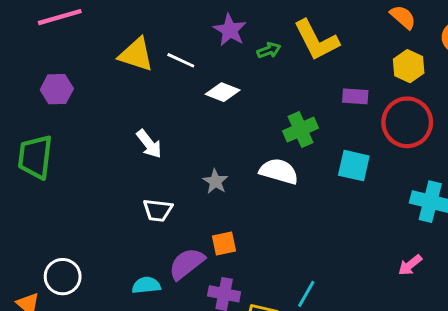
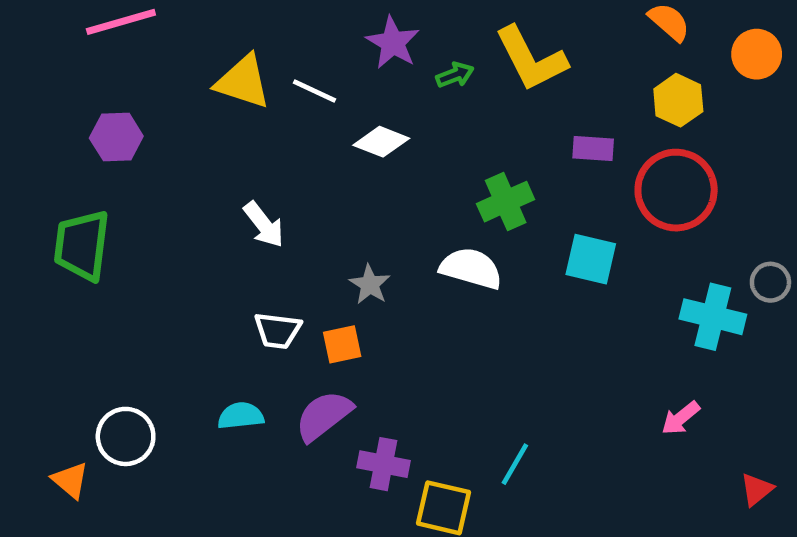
orange square: (224, 243) -> (342, 344), moved
cyan semicircle: (146, 285) -> (241, 416), moved

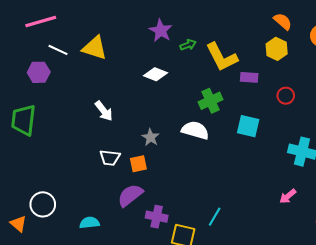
yellow L-shape: (531, 59) -> (222, 57), moved
white line: (314, 91) -> (58, 50), moved
yellow hexagon: (678, 100) -> (277, 49), moved
red circle: (676, 190) -> (286, 96), size x0.5
cyan semicircle: (241, 416) -> (90, 223), moved

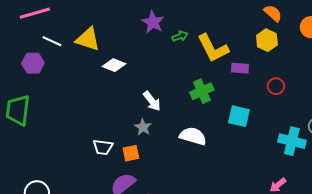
white diamond: (156, 74) -> (114, 65), moved
white arrow: (104, 111) -> (152, 101), moved
white semicircle: (195, 130) -> (193, 136), moved

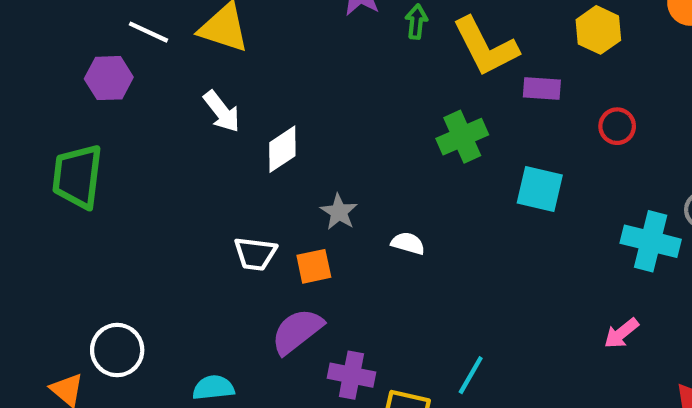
green arrow: (180, 36) -> (416, 22), turned -63
white diamond: (114, 65) -> (282, 149), moved, turned -55
white arrow: (152, 101) -> (222, 112), moved
white semicircle: (193, 136) -> (408, 243), moved, size x0.6

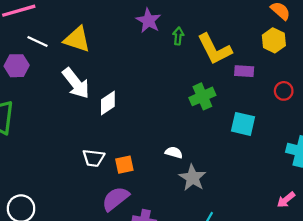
white arrow: (222, 112) -> (76, 83), size x1.4
gray star: (339, 212) -> (192, 178), moved, size x1.4

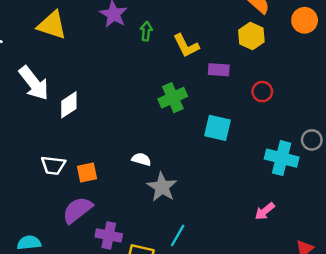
yellow triangle: (77, 39) -> (52, 25), moved
yellow L-shape: (214, 49) -> (186, 46), size x0.7

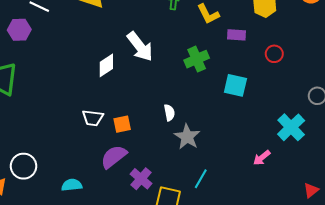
white arrow: (34, 83) -> (140, 47), moved
cyan cross: (282, 158) -> (291, 127), moved, turned 32
white semicircle: (141, 159) -> (169, 113), turned 63
pink arrow: (265, 211) -> (262, 158), moved
purple cross: (109, 235) -> (141, 179), turned 30

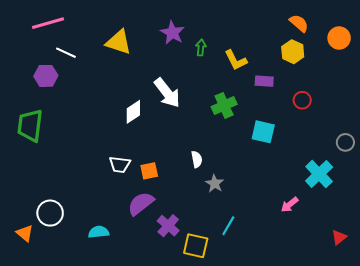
gray star: (187, 137) -> (215, 184), size x0.7

